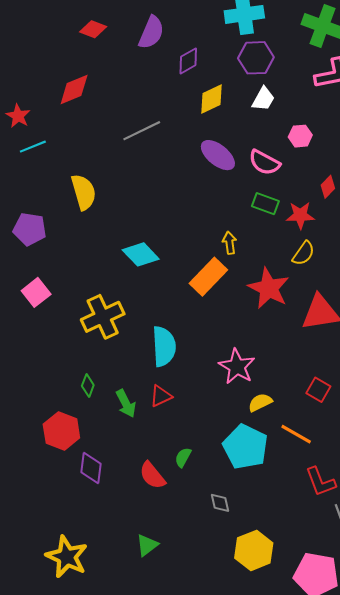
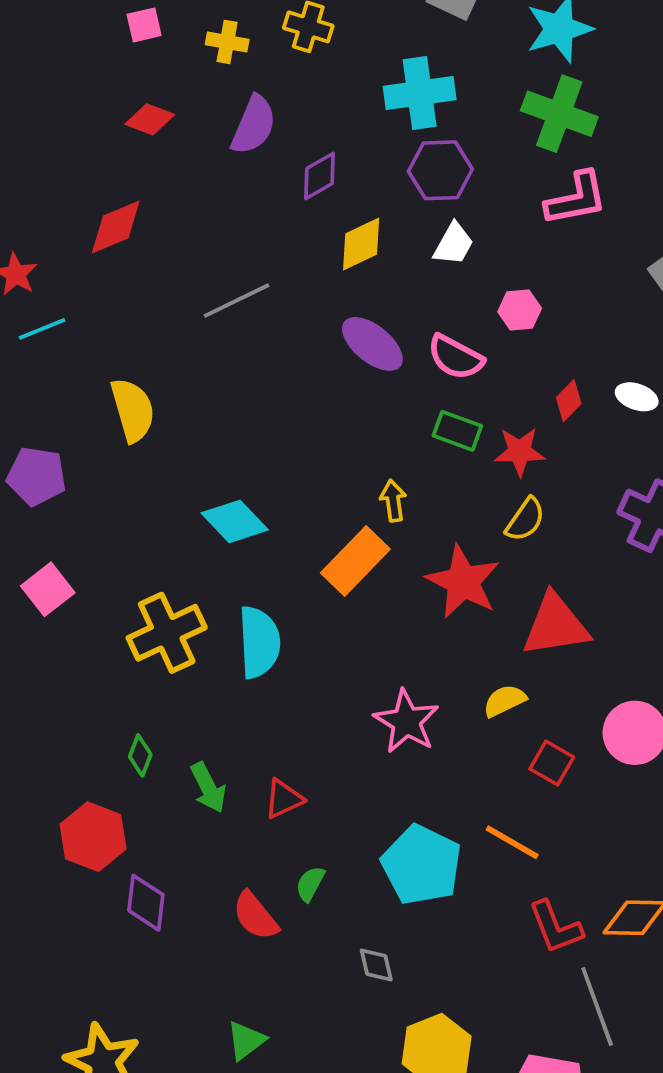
cyan semicircle: (164, 346) -> (259, 642), moved
red triangle: (161, 396) -> (284, 799), moved
yellow semicircle: (260, 402) -> (505, 701), moved

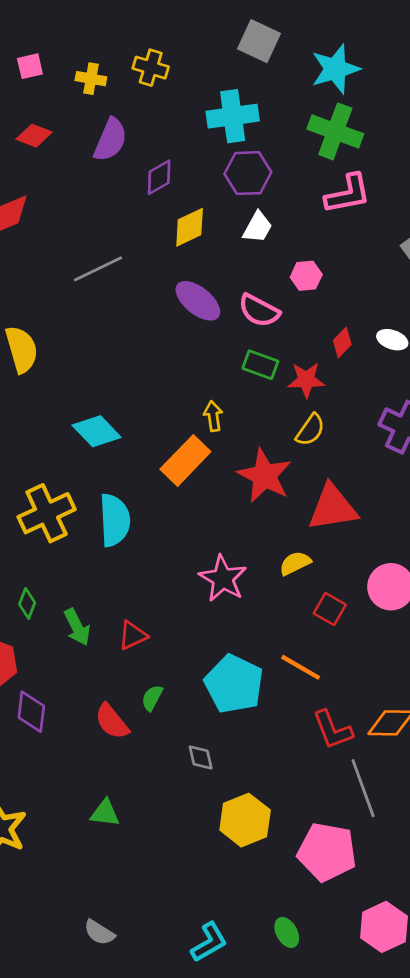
green triangle: (246, 1040) -> (105, 813), turned 44

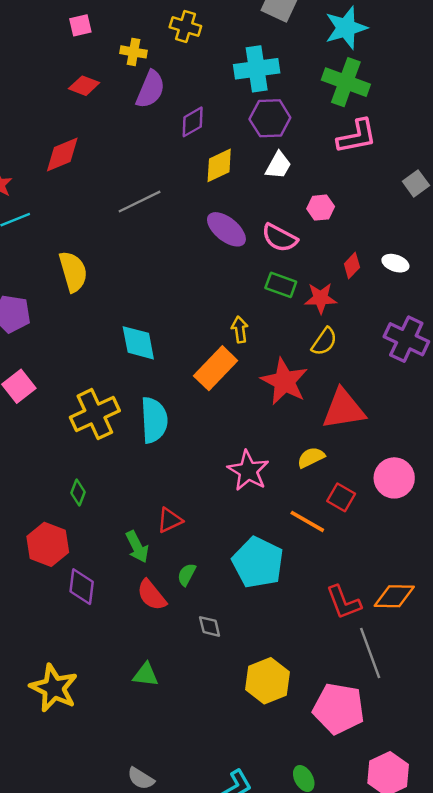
yellow cross: (91, 79) -> (134, 52), moved
cyan diamond: (97, 431) -> (138, 343), turned 33
green arrow: (77, 627) -> (137, 547), moved
orange line: (301, 667) -> (307, 521), moved
gray diamond: (201, 758) -> (210, 626), moved

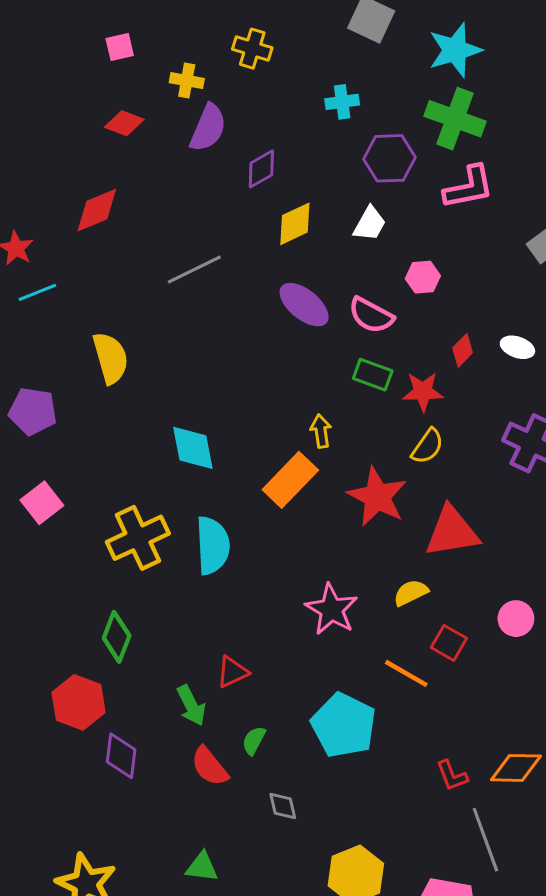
cyan cross: (257, 69) -> (342, 102), size x0.6
purple hexagon: (270, 118) -> (389, 158), moved
pink circle: (394, 478) -> (516, 619), size x0.7
green diamond: (78, 492) -> (117, 637), size x1.5
red L-shape: (344, 602) -> (452, 776), size x0.7

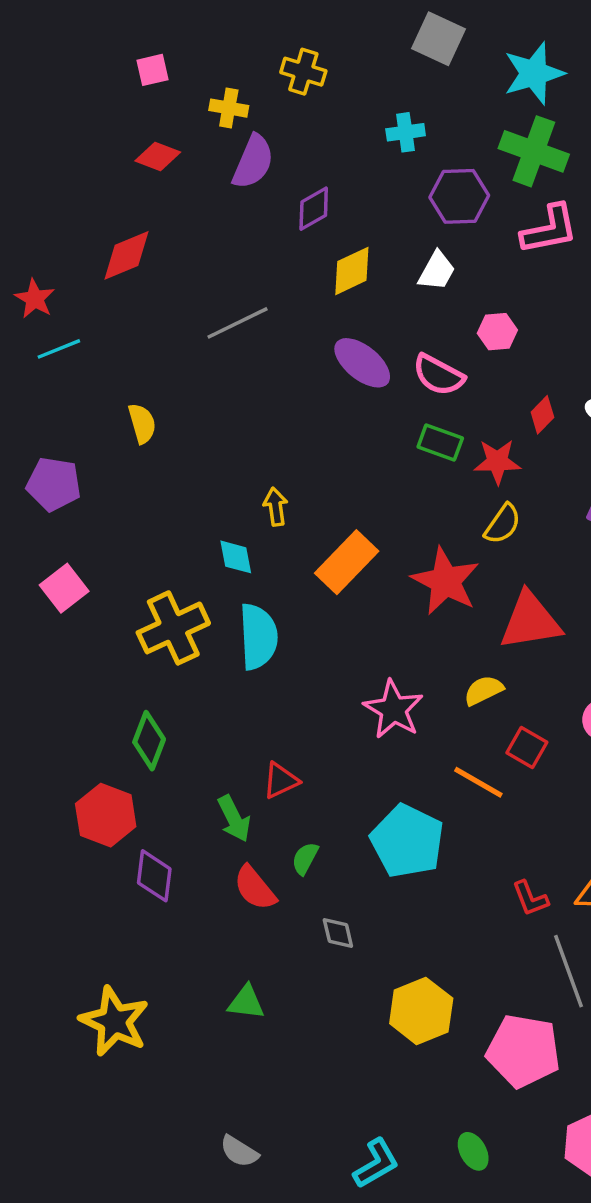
yellow semicircle: (111, 358) -> (142, 423), size x0.7
yellow arrow: (321, 431) -> (276, 507), moved
cyan diamond: (193, 448) -> (236, 557), moved, size x0.7

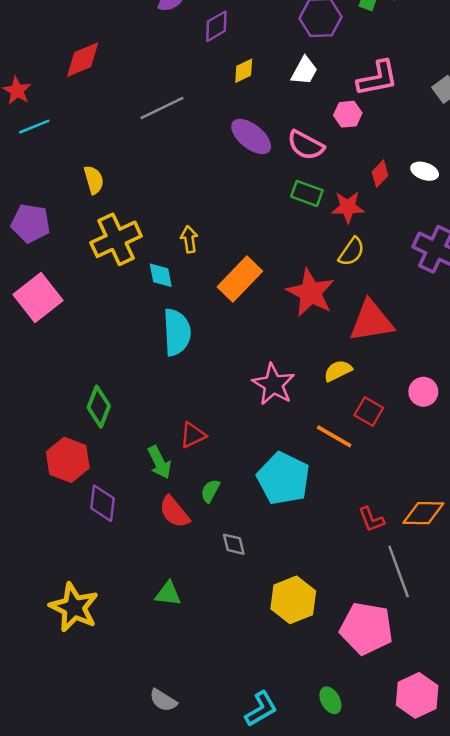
pink L-shape: (549, 229) -> (378, 78), moved
yellow diamond: (352, 271) -> (244, 71), size x0.7
pink square: (64, 588) -> (38, 298), size x1.4
yellow cross: (173, 628) -> (116, 239), moved

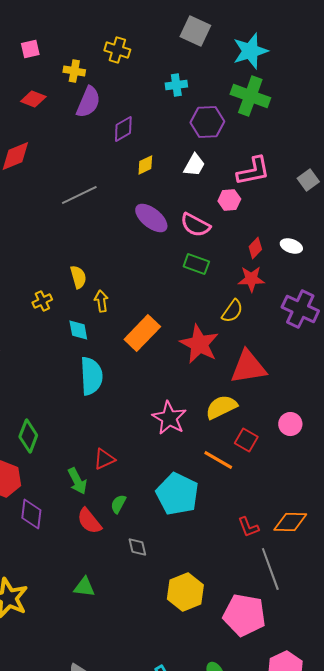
yellow semicircle: (94, 180) -> (78, 277), moved
red star: (348, 207) -> (251, 279), moved
yellow cross: (116, 239) -> (42, 301), size x0.5
yellow semicircle: (338, 371) -> (221, 407), size x1.4

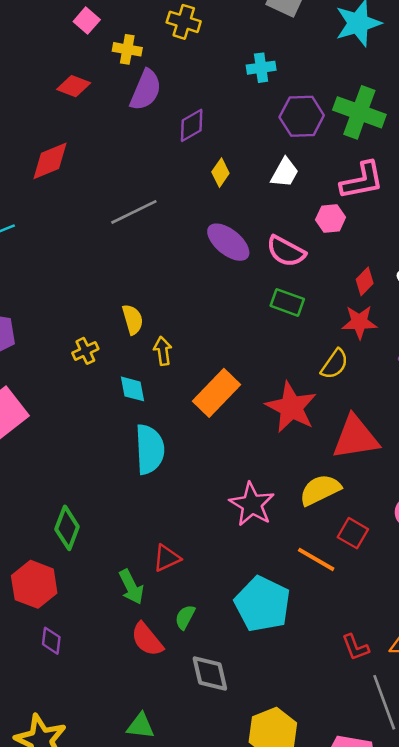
pink square: (30, 49) -> (87, 21), moved, turned -36
green cross: (250, 96) -> (359, 112), moved
yellow diamond: (145, 165) -> (220, 173), turned -30
purple diamond: (31, 514) -> (51, 641), moved, size x0.7
gray diamond: (137, 547) -> (210, 673), size x1.5

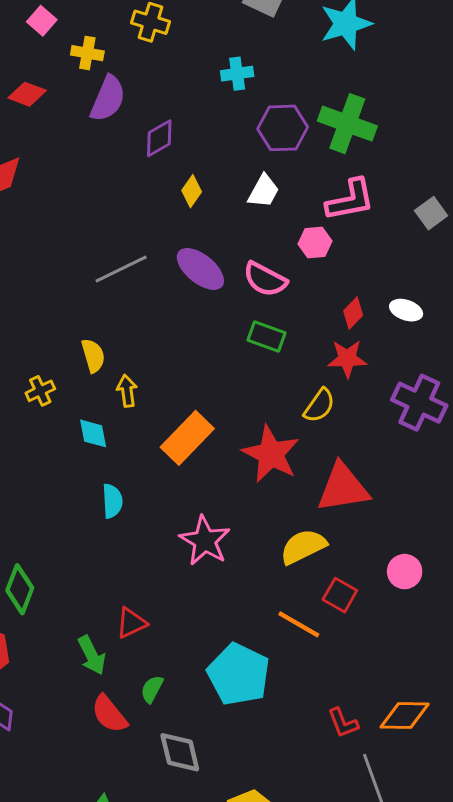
gray line: (134, 212) -> (121, 269), moved
cyan semicircle: (150, 449) -> (112, 501), size x0.6
pink star: (252, 504) -> (205, 541), moved

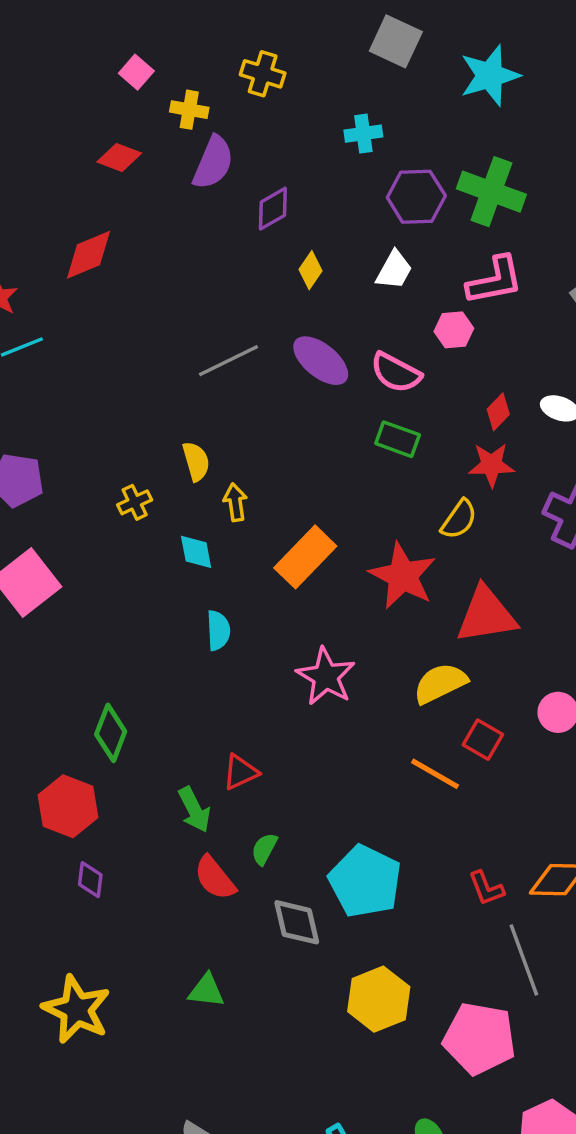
cyan pentagon: (239, 674) -> (365, 881), moved

